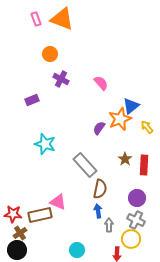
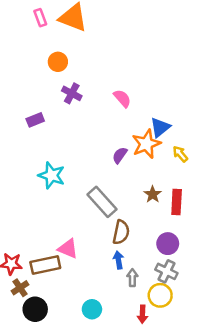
black circle: (17, 250) -> (35, 309), moved

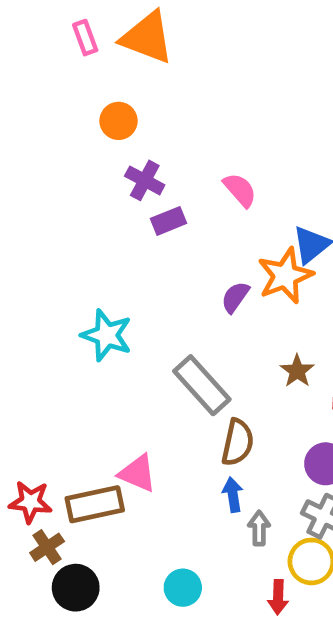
purple rectangle: (35, 120) -> (169, 221), moved

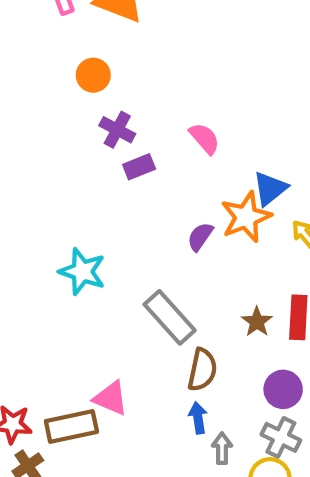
brown star: (297, 371) -> (257, 322), moved

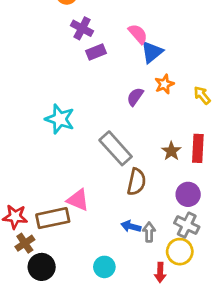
blue triangle: (270, 189) -> (152, 52), moved
orange star: (246, 217) -> (164, 84), size x0.6
blue arrow: (198, 418) -> (131, 226), moved, turned -66

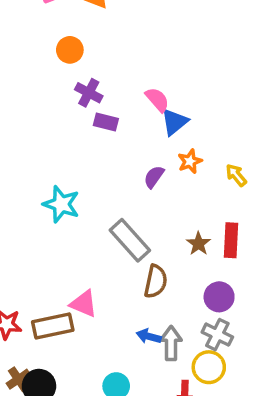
purple rectangle: (96, 52) -> (106, 122), turned 36
gray arrow: (149, 232) -> (171, 343), size x1.4
brown cross: (25, 243) -> (18, 379), moved

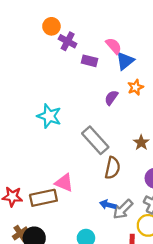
orange circle: (70, 50) -> (51, 26), moved
purple rectangle: (106, 122) -> (89, 61), moved
gray arrow: (171, 343) -> (123, 209), turned -135

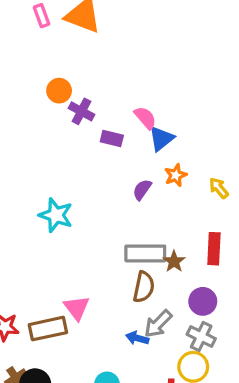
gray rectangle: (95, 140) -> (145, 253), moved, turned -48
brown star: (141, 143) -> (174, 261), moved
pink triangle: (64, 183) -> (77, 308), turned 30
gray arrow: (123, 209) -> (158, 324), moved

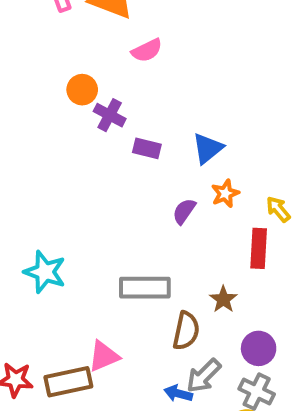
pink semicircle: (145, 118) -> (147, 50), moved, turned 105
cyan star: (56, 215) -> (45, 272), moved
red rectangle: (214, 249) -> (259, 248), moved
gray rectangle: (145, 253) -> (145, 288), moved
pink triangle: (77, 308) -> (104, 356), turned 44

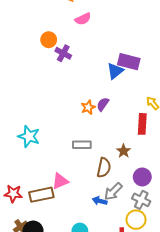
purple rectangle: (147, 148) -> (129, 62), moved, size x1.5
orange star: (225, 194) -> (88, 107), moved
gray rectangle: (145, 288) -> (82, 145), size x0.7

